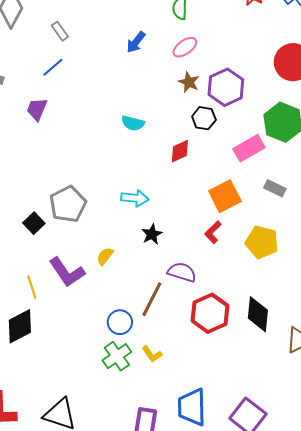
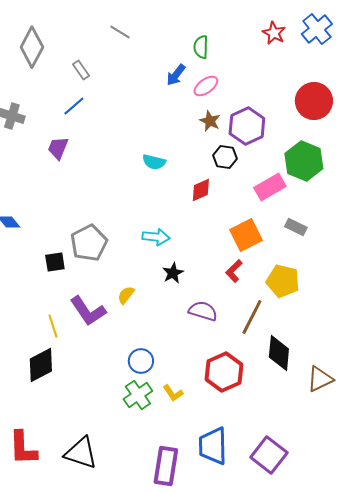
blue arrow: (136, 42) -> (176, 75), moved
black square: (34, 223) -> (55, 262), turned 35
brown line: (152, 299) -> (252, 317), moved
red hexagon: (210, 313) -> (224, 372), moved

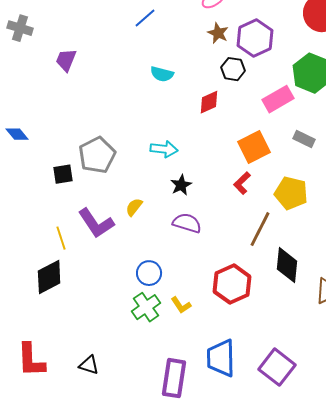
blue line: (74, 106) -> (145, 18), moved
purple semicircle: (203, 311) -> (187, 223), moved
black triangle: (81, 453) -> (89, 365), size x0.6

